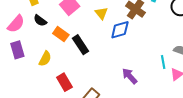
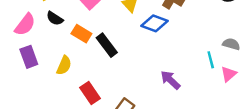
blue diamond: (120, 30) -> (154, 23), turned 40

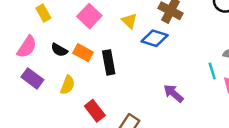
black semicircle: (55, 18) -> (59, 50), moved
black rectangle: (107, 45) -> (109, 62), turned 30
purple rectangle: (29, 57) -> (32, 78), turned -30

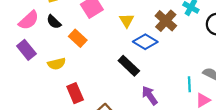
black semicircle: (59, 50) -> (54, 22), moved
black rectangle: (109, 62) -> (129, 66), moved, turned -50
yellow semicircle: (68, 85) -> (57, 64), turned 42

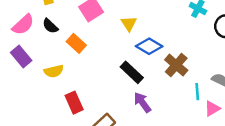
brown cross: (166, 21) -> (176, 65), moved
purple arrow: (150, 95) -> (142, 102), moved

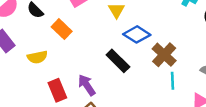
cyan line: (197, 92) -> (173, 81), moved
purple arrow: (142, 102) -> (87, 85), moved

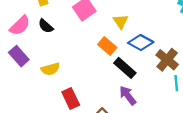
orange rectangle: (62, 29) -> (107, 46), moved
purple arrow: (87, 85) -> (128, 95), moved

